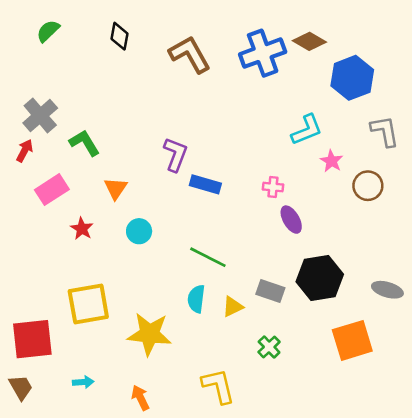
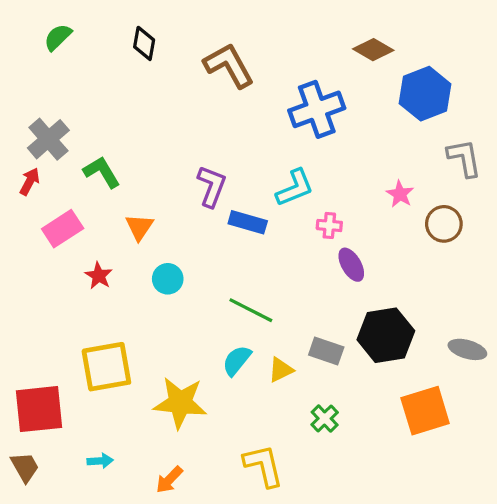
blue cross: (263, 53) -> (317, 109), moved
cyan L-shape: (307, 130) -> (295, 188), moved
cyan semicircle: (196, 299) -> (237, 360), turned 32
orange arrow: (140, 398) -> (169, 480), turned -110

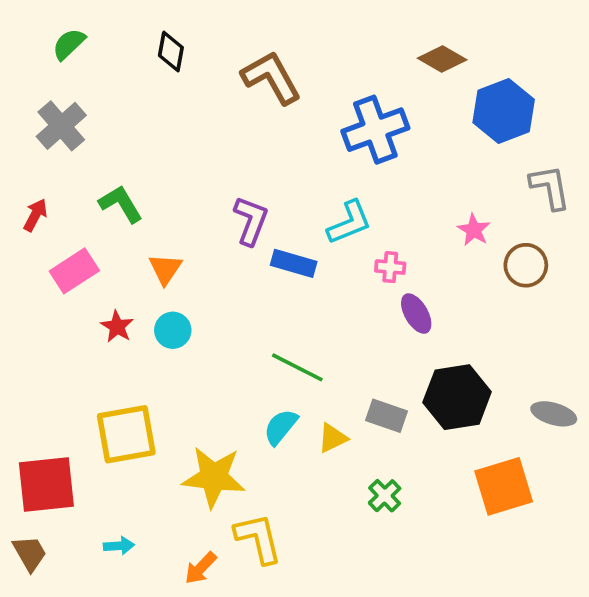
gray cross: (48, 139) -> (61, 126), moved
cyan circle: (168, 279) -> (173, 330), moved
yellow L-shape: (263, 466) -> (258, 538), moved

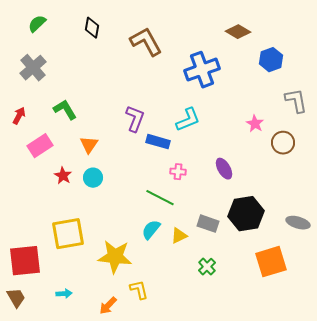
blue hexagon: (504, 111) -> (271, 60), size x0.7
pink cross: (390, 267) -> (178, 172), moved
yellow L-shape: (258, 538) -> (139, 290), size x0.7

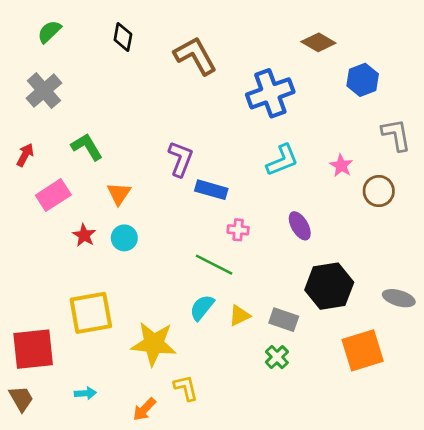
cyan L-shape: (188, 120) -> (282, 160), moved
gray rectangle: (208, 224) -> (284, 320), moved

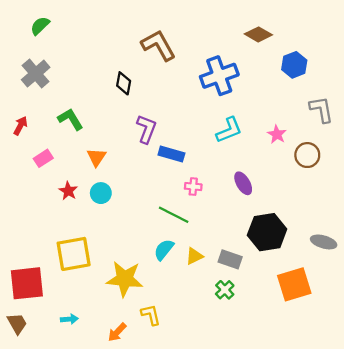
black diamond: (123, 37) -> (124, 83), moved
pink rectangle: (53, 195) -> (43, 158), size x0.7

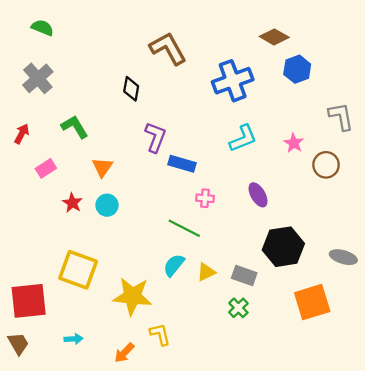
green semicircle: (40, 26) -> (42, 28), turned 66
blue hexagon: (294, 65) -> (297, 69), moved
yellow square: (74, 254) -> (78, 270), turned 30

